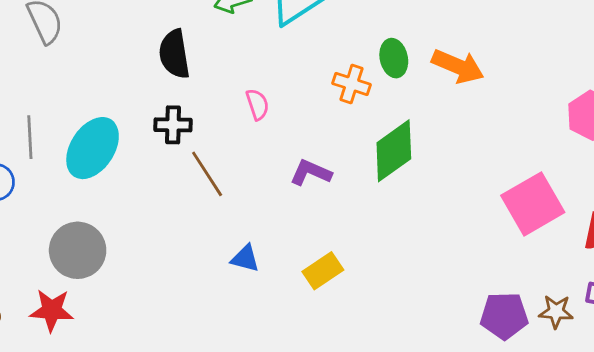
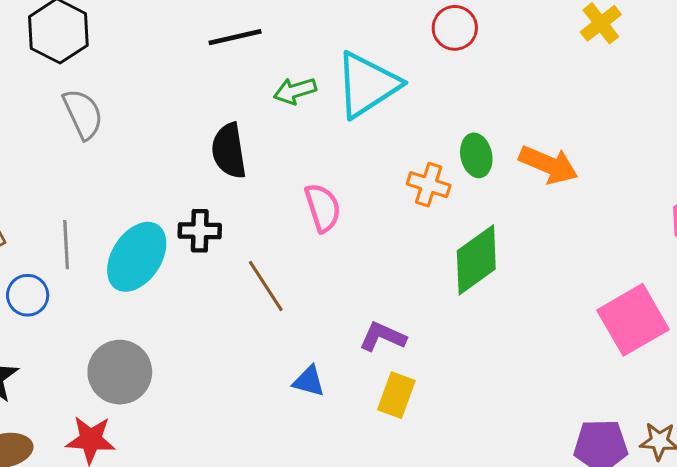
pink semicircle: (257, 104) -> (323, 208), size x1.4
black cross: (173, 125) -> (200, 231), moved
purple L-shape: (311, 173) -> (383, 337), moved
yellow rectangle: (323, 271) -> (396, 395), turned -36

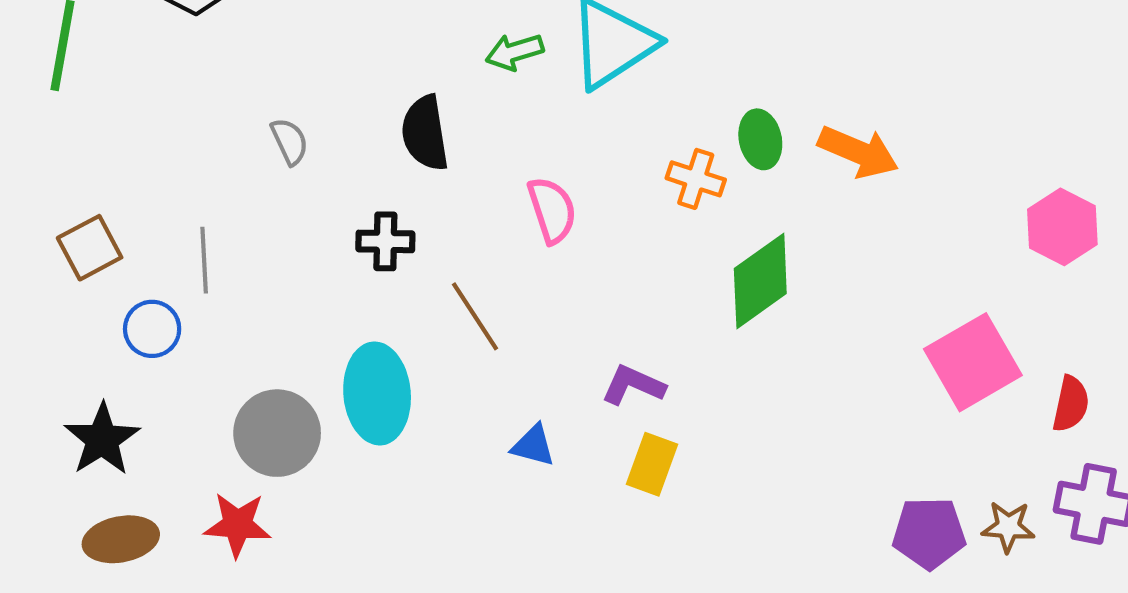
gray semicircle: (83, 114) -> (290, 141), moved, size x0.7
cyan ellipse: (137, 257) -> (377, 393), moved, turned -38

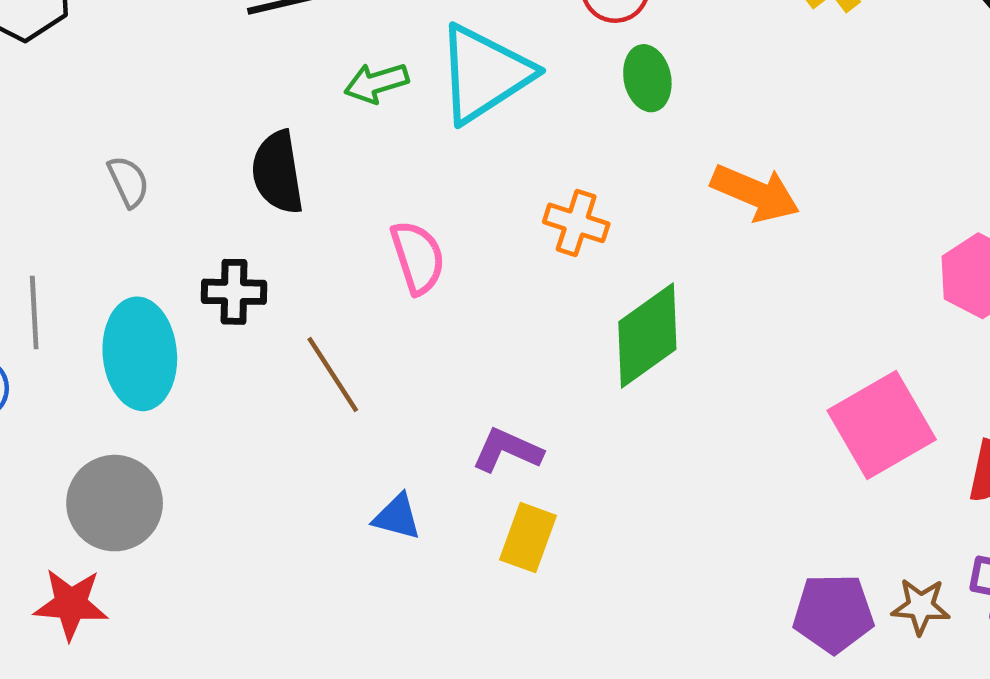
green ellipse: (760, 139) -> (647, 78), moved
cyan ellipse: (377, 393) -> (140, 354), moved

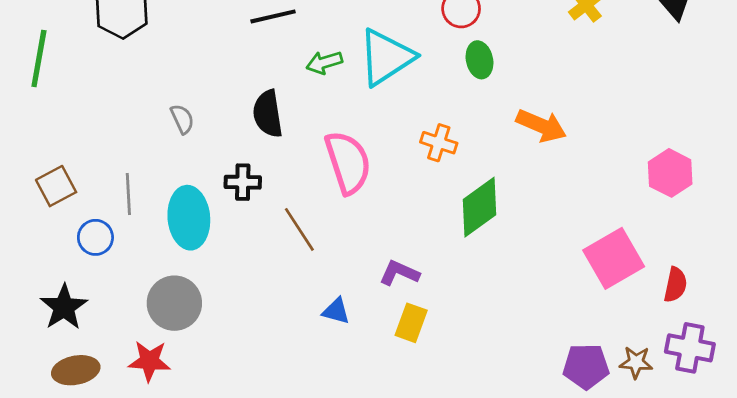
pink semicircle: (418, 257) -> (348, 162), size x1.5

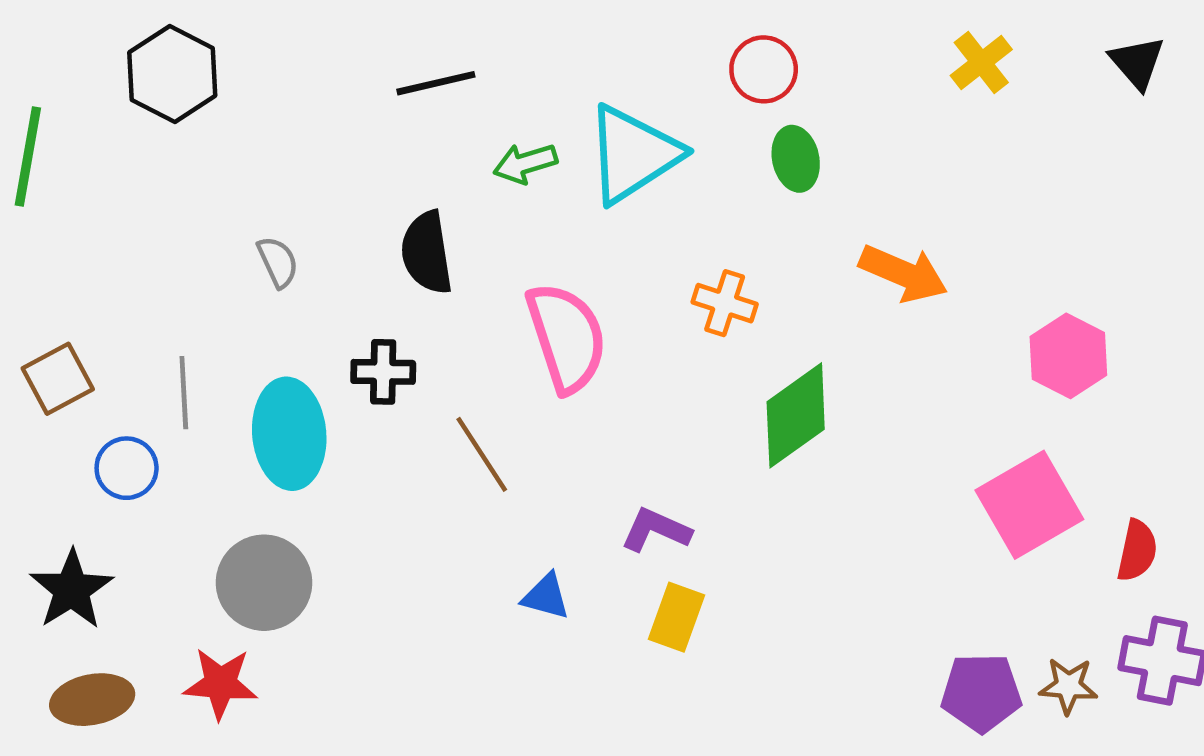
pink hexagon: (670, 173) -> (1068, 356), moved

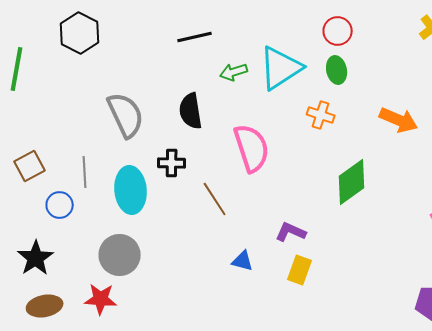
green ellipse: (796, 159) -> (337, 70), moved
gray semicircle: (278, 262) -> (126, 115), size x2.0
orange cross: (725, 303) -> (321, 115), moved

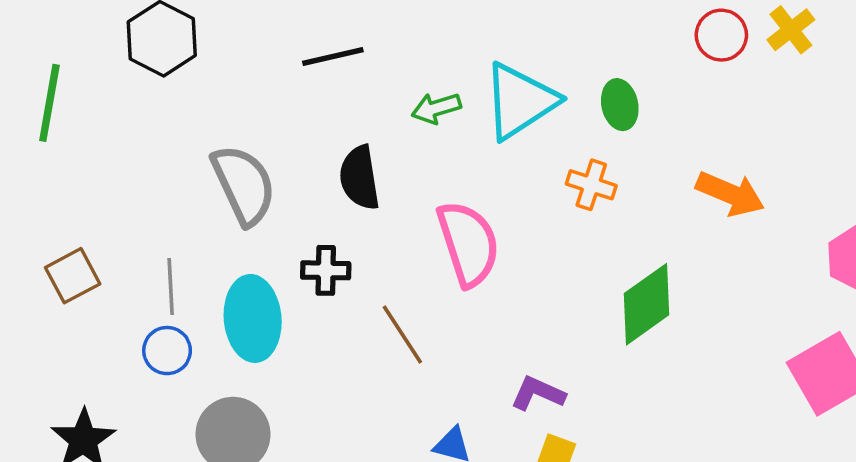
red circle: (338, 31) -> (721, 35), moved
black line: (195, 37) -> (333, 56), moved
blue circle: (60, 205) -> (167, 351), moved

